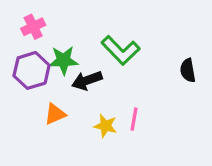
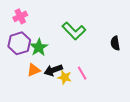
green star: (63, 60) -> (39, 47), moved, turned -30
black arrow: (87, 80) -> (53, 70), moved
pink line: (134, 119) -> (82, 73), turned -40

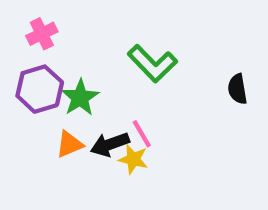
pink line: (82, 73) -> (142, 134), moved

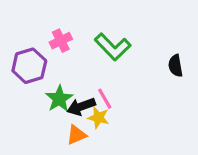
pink cross: (42, 34) -> (61, 41), moved
green star: (80, 98) -> (59, 99), moved
orange triangle: (69, 144) -> (76, 135), moved

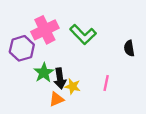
pink cross: (61, 41) -> (45, 30), size x1.6
pink line: (105, 99) -> (106, 83), moved, turned 42
black arrow: (81, 107) -> (60, 78), turned -78

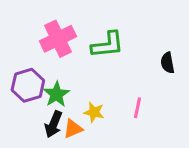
green L-shape: (83, 34) -> (107, 45), turned -52
purple hexagon: (22, 48) -> (28, 85), moved
black arrow: (60, 78) -> (53, 124), moved, turned 30

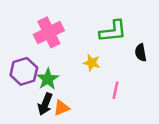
green L-shape: (107, 45) -> (113, 31), moved
yellow star: (94, 112) -> (92, 63), moved

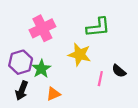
black semicircle: (141, 53) -> (119, 71), moved, turned -40
yellow star: (92, 63) -> (80, 55), size x1.5
black arrow: (45, 104) -> (22, 91), moved

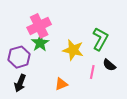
green L-shape: (98, 27) -> (100, 39), moved, turned -55
green star: (41, 69) -> (40, 43), moved
orange triangle: (53, 94) -> (61, 84), moved

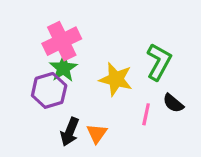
purple hexagon: (19, 57) -> (49, 90), moved
black arrow: (20, 83) -> (70, 132), moved
orange triangle: (61, 84) -> (97, 133), turned -32

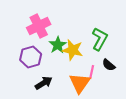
green star: (63, 68) -> (58, 45), moved
black arrow: (70, 132) -> (44, 83), turned -144
orange triangle: (97, 133) -> (80, 83), moved, size x1.6

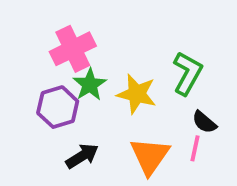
green star: (58, 45) -> (90, 85), moved
pink line: (92, 72) -> (195, 148), moved

